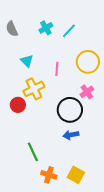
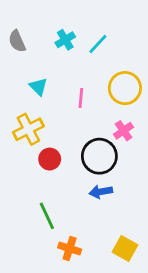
yellow cross: (34, 89) -> (28, 129), moved
red circle: (18, 105) -> (50, 159), moved
yellow square: (76, 175) -> (125, 248), moved

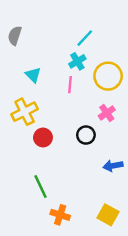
cyan cross: (65, 40) -> (77, 61), moved
gray semicircle: (17, 41) -> (15, 36), turned 42
black circle: (99, 156) -> (86, 135), size x0.6
blue arrow: (101, 192) -> (113, 166), moved

